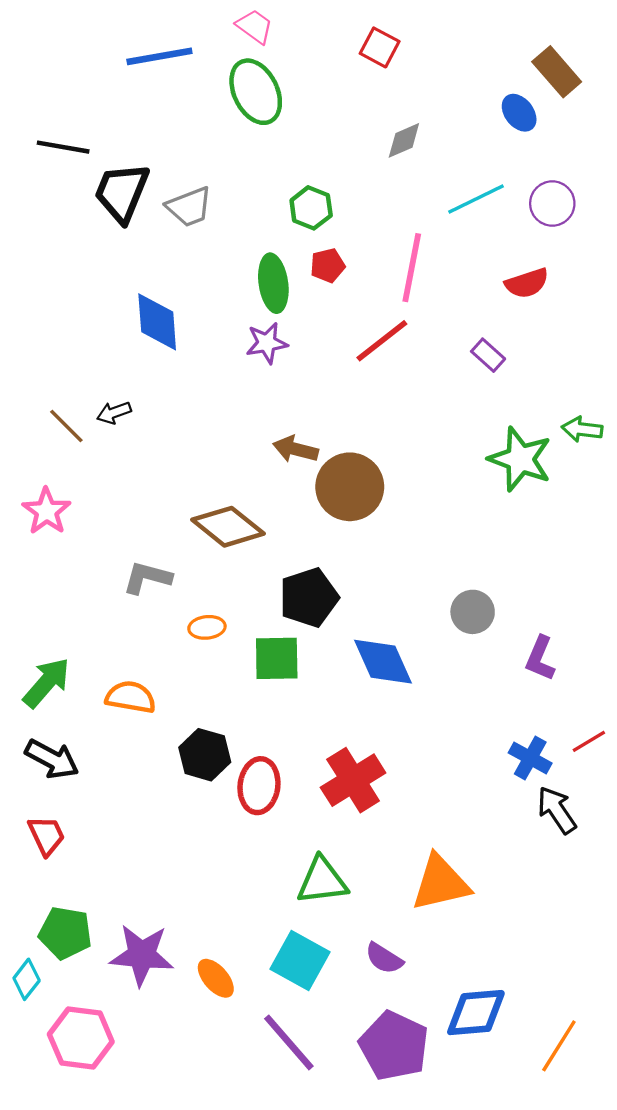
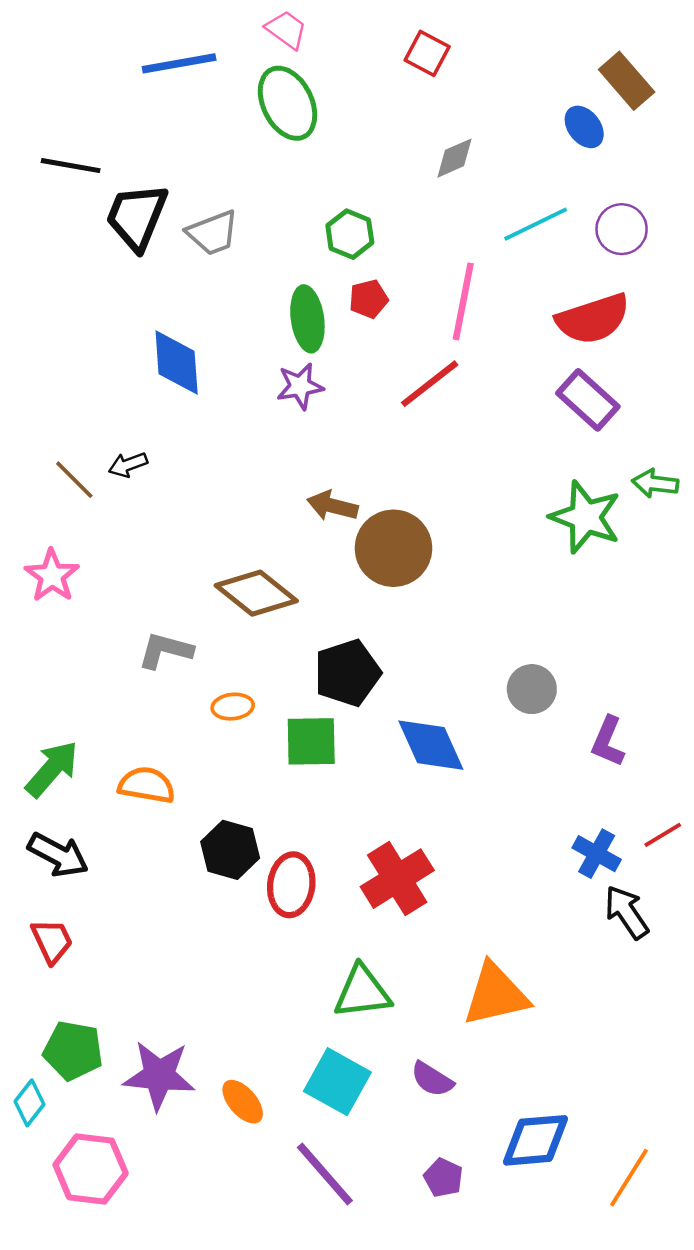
red semicircle: (527, 283) -> (593, 319), size x1.5
purple rectangle: (488, 355) -> (588, 400), moved, size x1.6
purple pentagon: (394, 1046) -> (443, 1178), size x0.5

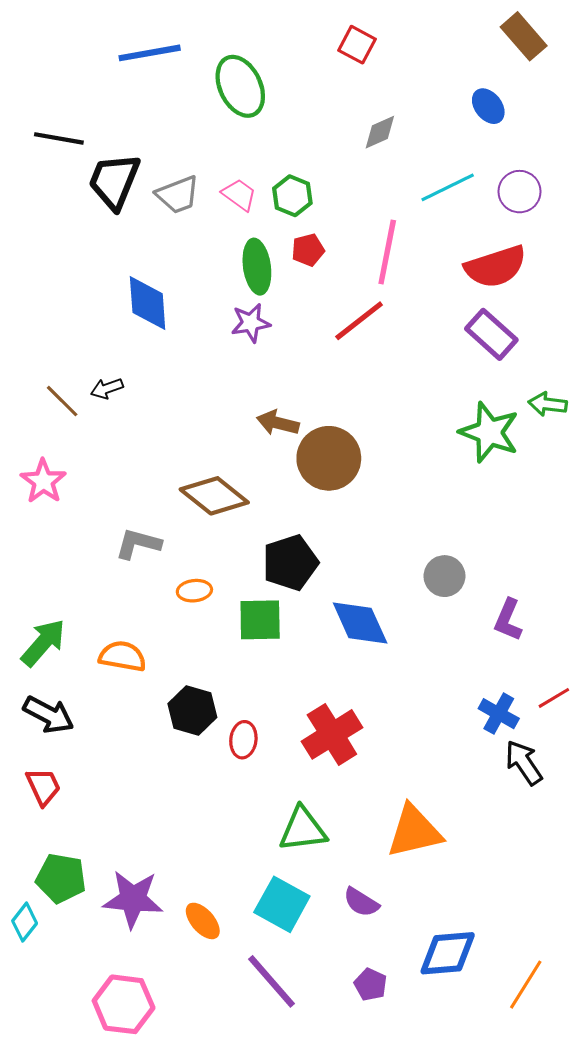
pink trapezoid: (286, 30) -> (239, 195), moved
brown rectangle: (627, 81) -> (524, 36), moved
red ellipse: (291, 885) -> (243, 740), size x0.7
pink hexagon: (91, 1169) -> (124, 1004), moved

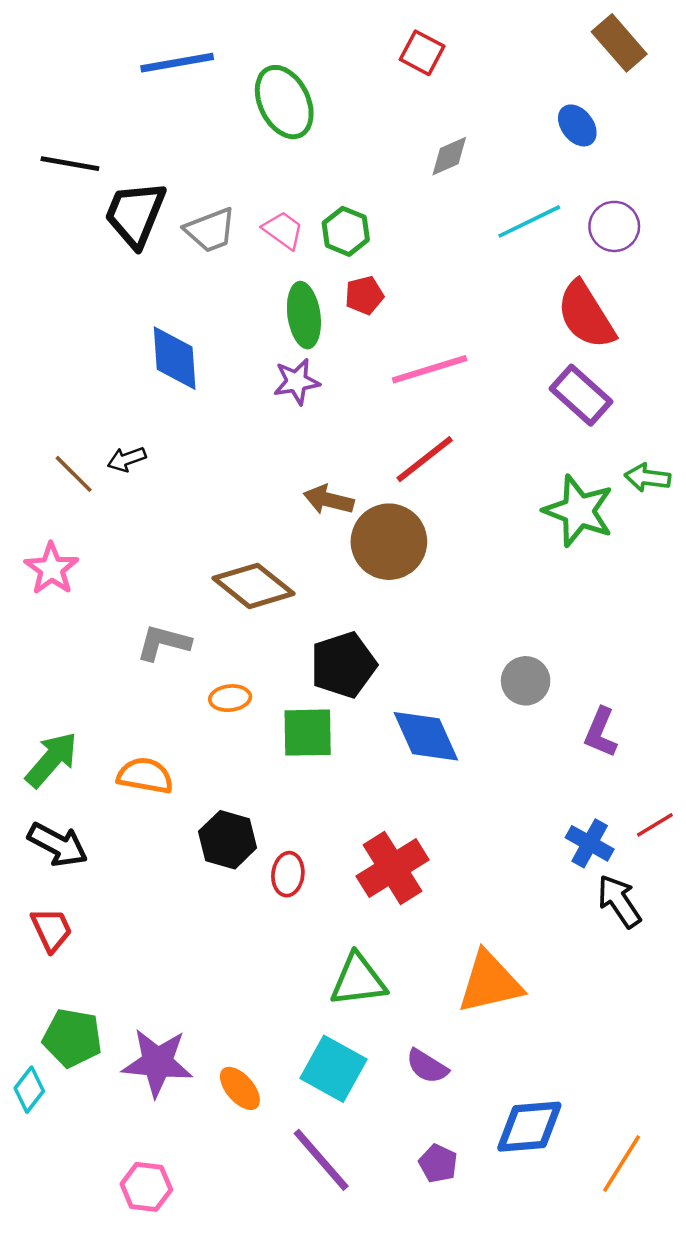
pink line: (387, 252) -> (430, 369), moved, turned 62
red semicircle: (496, 267) -> (586, 315), turned 76
red line: (359, 321) -> (425, 459), moved
pink hexagon: (124, 1004) -> (146, 1187), size x0.7

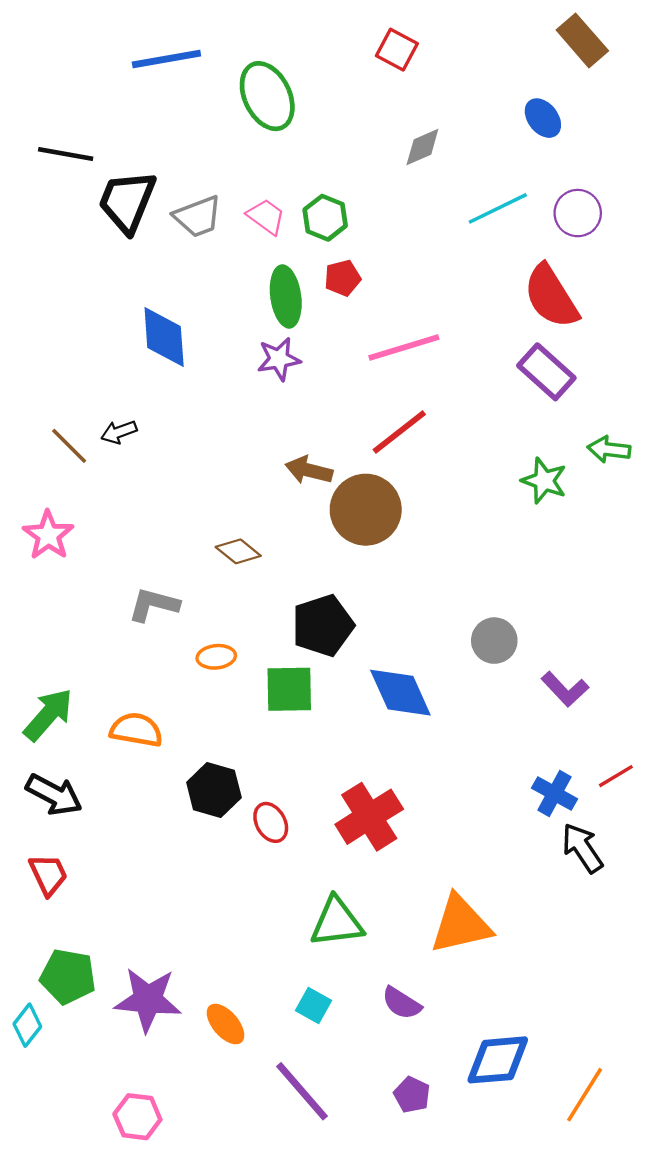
green star: (579, 511) -> (544, 481), size x0.7
brown diamond: (253, 586) -> (238, 551), size x0.6
purple L-shape: (601, 733) -> (565, 689), turned -66
red ellipse: (288, 874) -> (271, 822), turned -36
cyan square: (333, 1069) -> (314, 1005), size x0.6

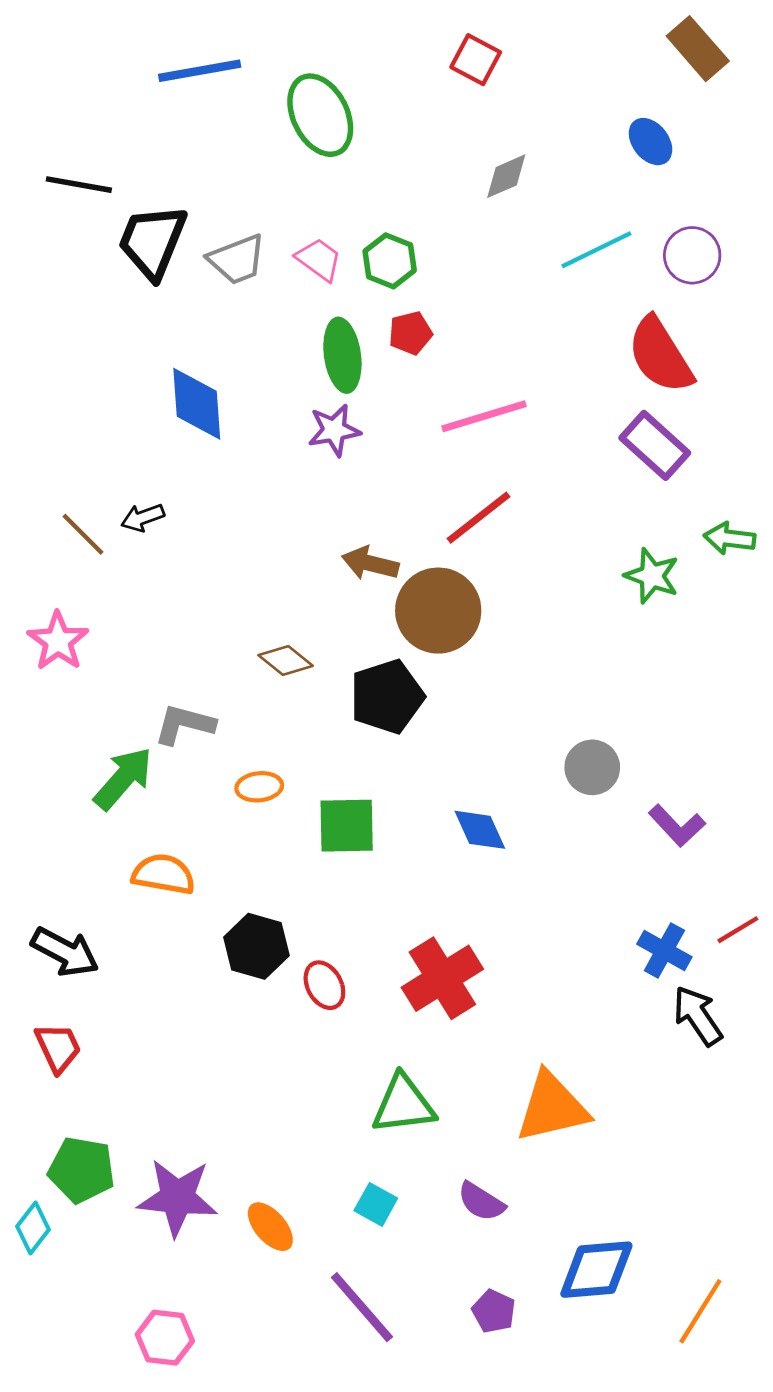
black pentagon: (323, 625) -> (387, 697), moved
blue diamond: (400, 693) -> (480, 830), size x0.7
green arrow: (48, 715) -> (123, 778), moved

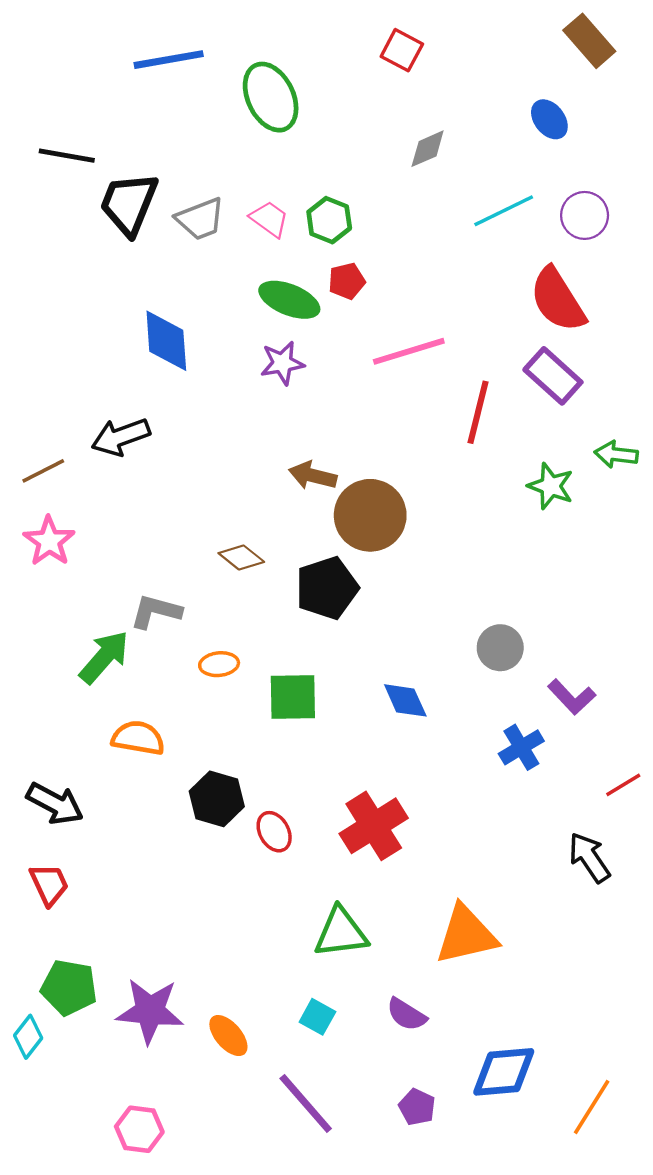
green ellipse: (342, 355) -> (289, 300), turned -60
black arrow: (143, 518) -> (121, 437), size x1.6
red line: (478, 518) -> (478, 412), moved, turned -38
brown line: (83, 534) -> (43, 471), moved, turned -72
blue cross: (664, 950) -> (521, 747), moved, turned 30

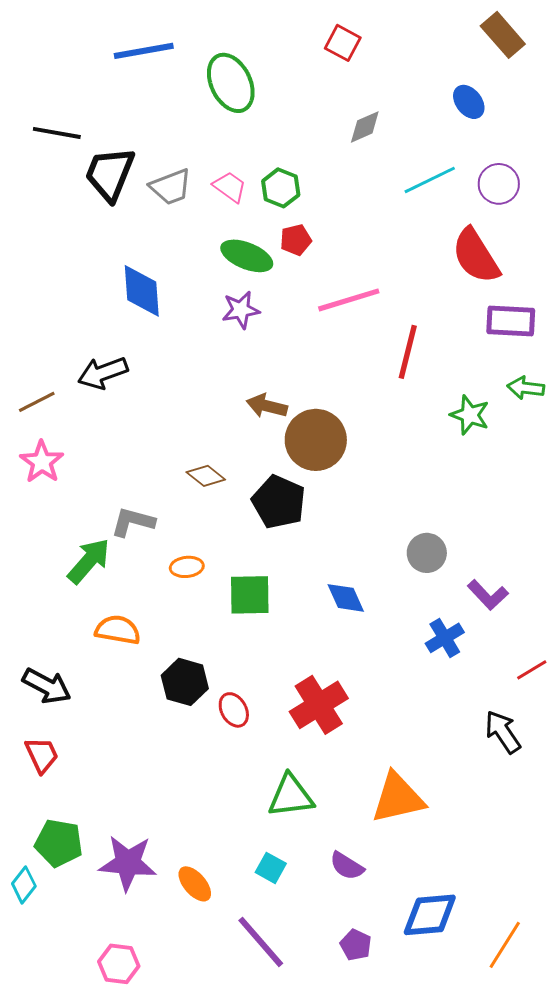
purple rectangle: (553, 376) -> (511, 321), moved, turned -39
black pentagon: (327, 588) -> (279, 502), turned -30

